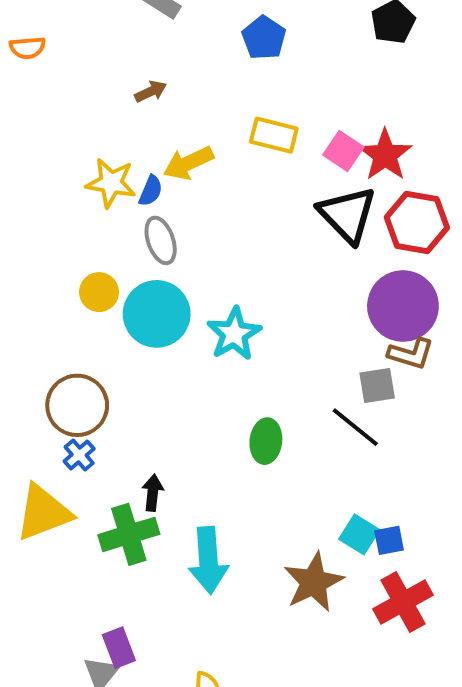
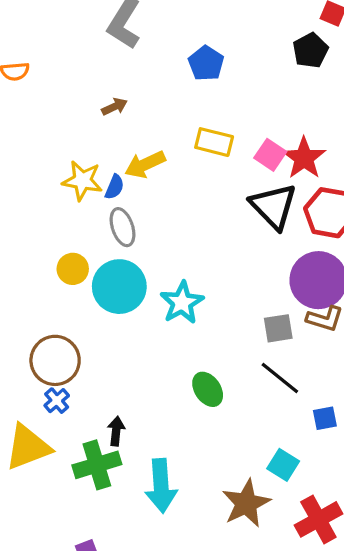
gray square: (377, 385) -> (278, 328), moved
green ellipse: (266, 441) -> (208, 389), turned -40
blue square: (389, 540) -> (325, 418), moved

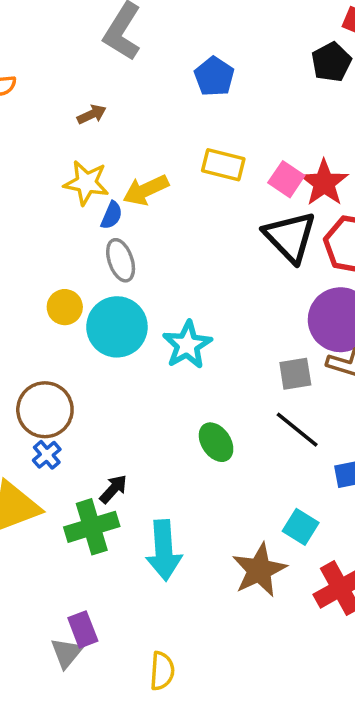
brown arrow: (114, 107) -> (92, 114), moved
yellow star: (82, 181) -> (86, 183), moved
black arrow: (116, 431) -> (113, 489), turned 36

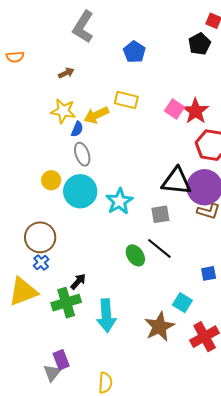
yellow rectangle: (223, 165) -> (126, 100), moved
black triangle: (290, 237) -> (176, 181), moved, turned -40
gray square: (295, 374) -> (160, 214), moved
black line: (297, 430) -> (159, 248), moved

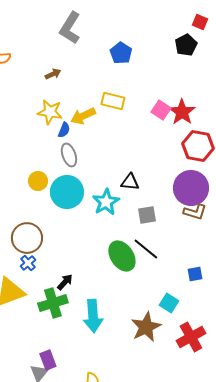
black triangle: (176, 181) -> (130, 182), moved, size x0.6
green ellipse: (135, 255) -> (122, 256), size x1.4

